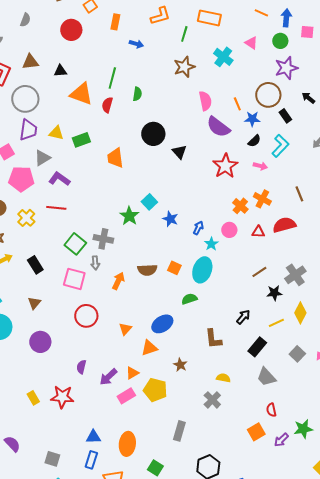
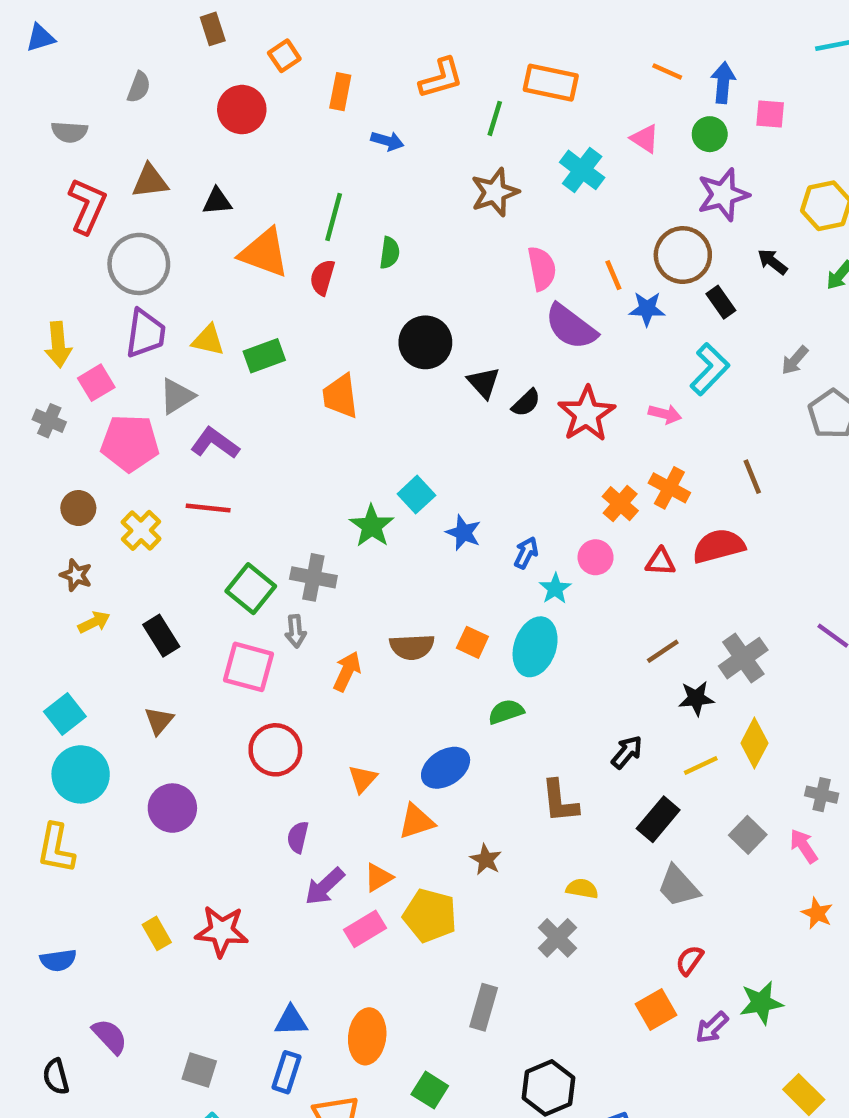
black semicircle: (254, 141) -> (526, 403), moved
purple semicircle: (81, 367) -> (298, 837), moved
red semicircle: (271, 410) -> (690, 960), turned 48

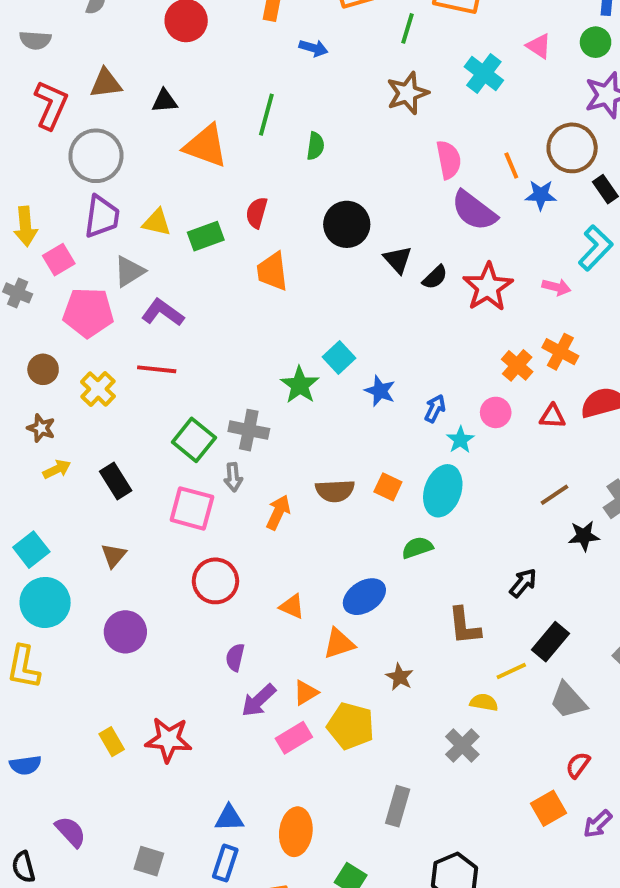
red semicircle: (322, 277) -> (257, 213), moved
yellow line: (701, 765) -> (511, 671), moved
orange triangle: (363, 779) -> (292, 606), turned -48

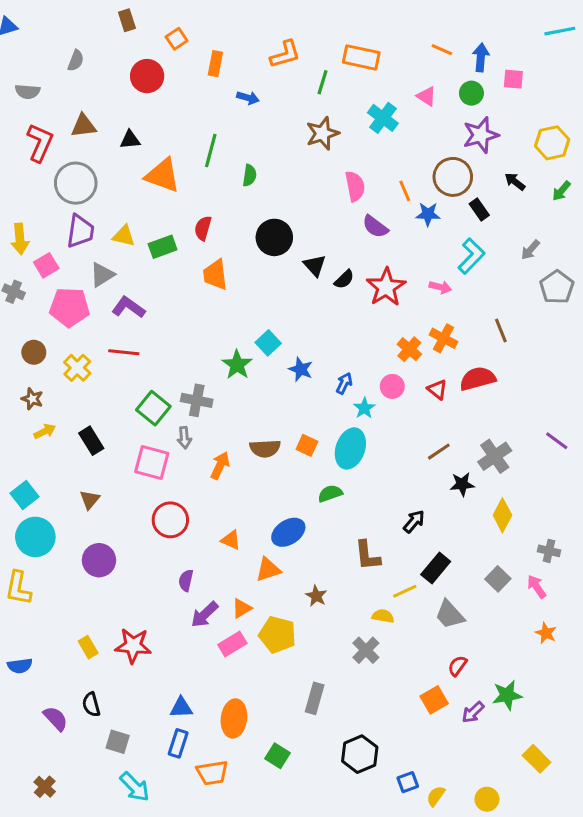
purple semicircle: (474, 211) -> (375, 227), size x0.7
red triangle: (552, 416) -> (437, 390), turned 35
black semicircle: (23, 867) -> (91, 705), moved

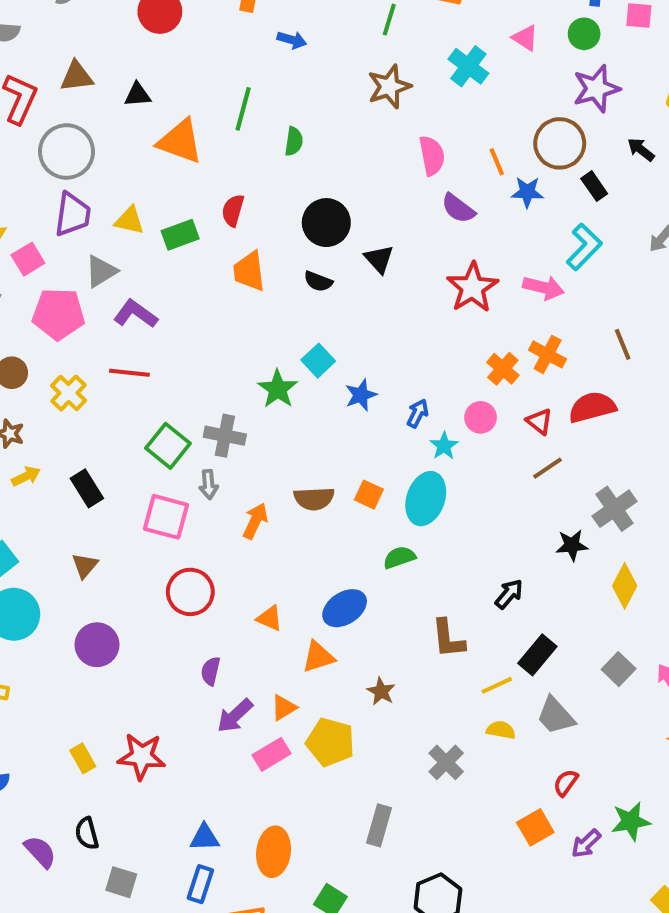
black semicircle: (344, 279) -> (318, 281), moved, turned 65
pink arrow: (440, 287) -> (543, 287), size x1.4
blue star: (301, 369) -> (361, 395), turned 30
brown line: (439, 452) -> (548, 468), moved
yellow semicircle: (383, 616) -> (501, 730), moved

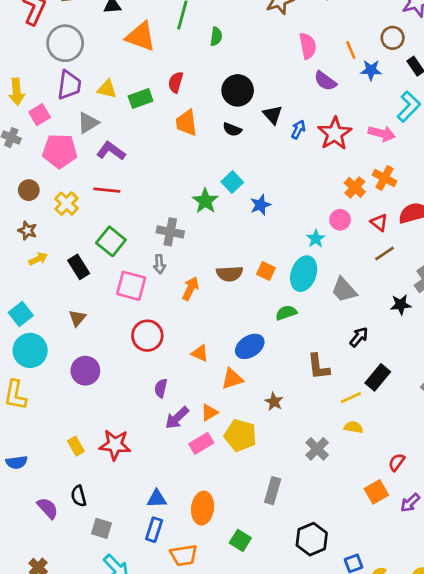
brown circle: (560, 143) -> (393, 38), size x0.7
blue arrow: (418, 413) -> (298, 129), moved
green square: (168, 446) -> (111, 241), moved
gray trapezoid: (556, 716) -> (344, 290), moved

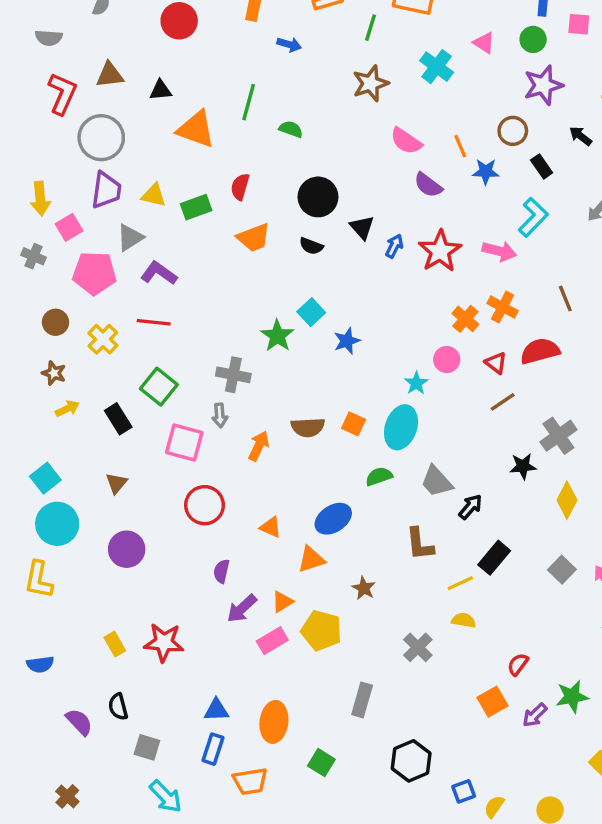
green semicircle: (216, 36) -> (291, 129), turned -78
pink semicircle: (308, 46) -> (406, 141), turned 135
orange trapezoid: (186, 123) -> (254, 238), turned -104
gray trapezoid: (344, 290) -> (437, 481), moved

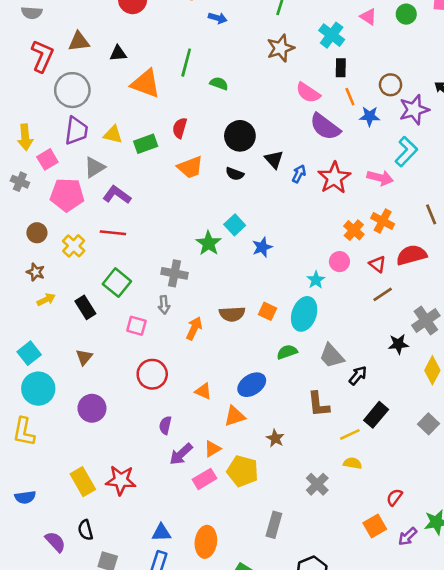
purple star: (543, 85) -> (414, 110), moved
black rectangle: (542, 166) -> (341, 68), moved, turned 36
purple semicircle: (428, 185) -> (325, 127), size x1.4
pink square: (184, 443) -> (136, 326), size x0.7
yellow rectangle: (115, 644) -> (83, 482), size x1.5

